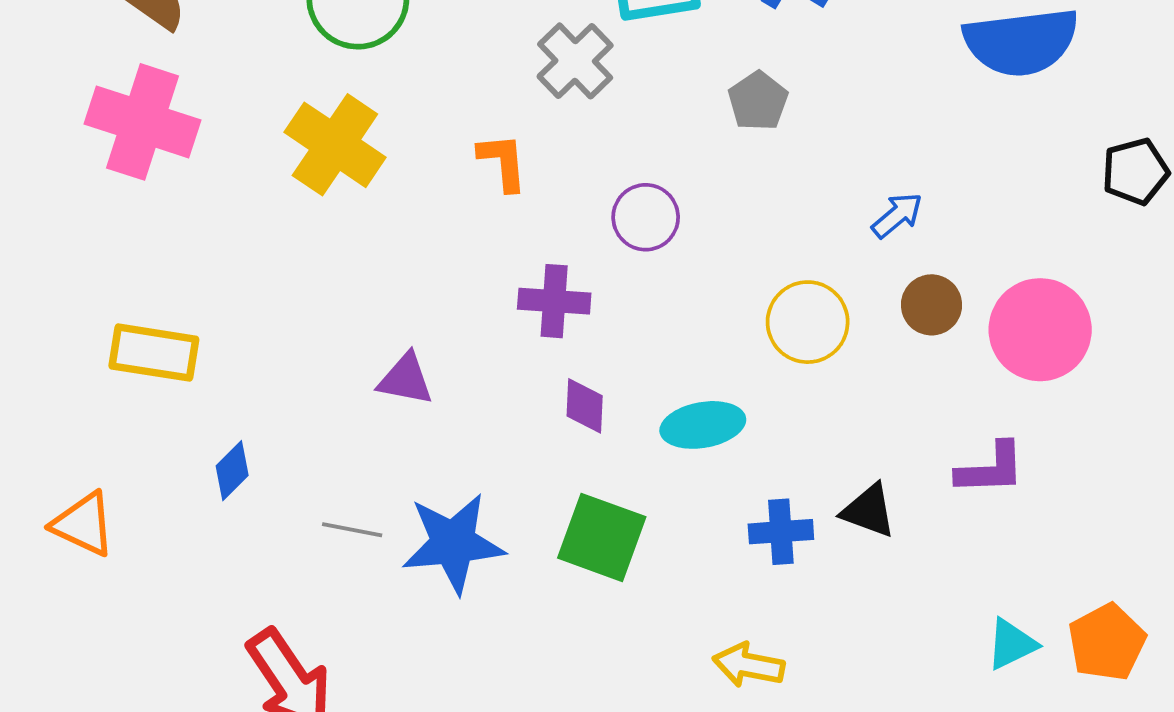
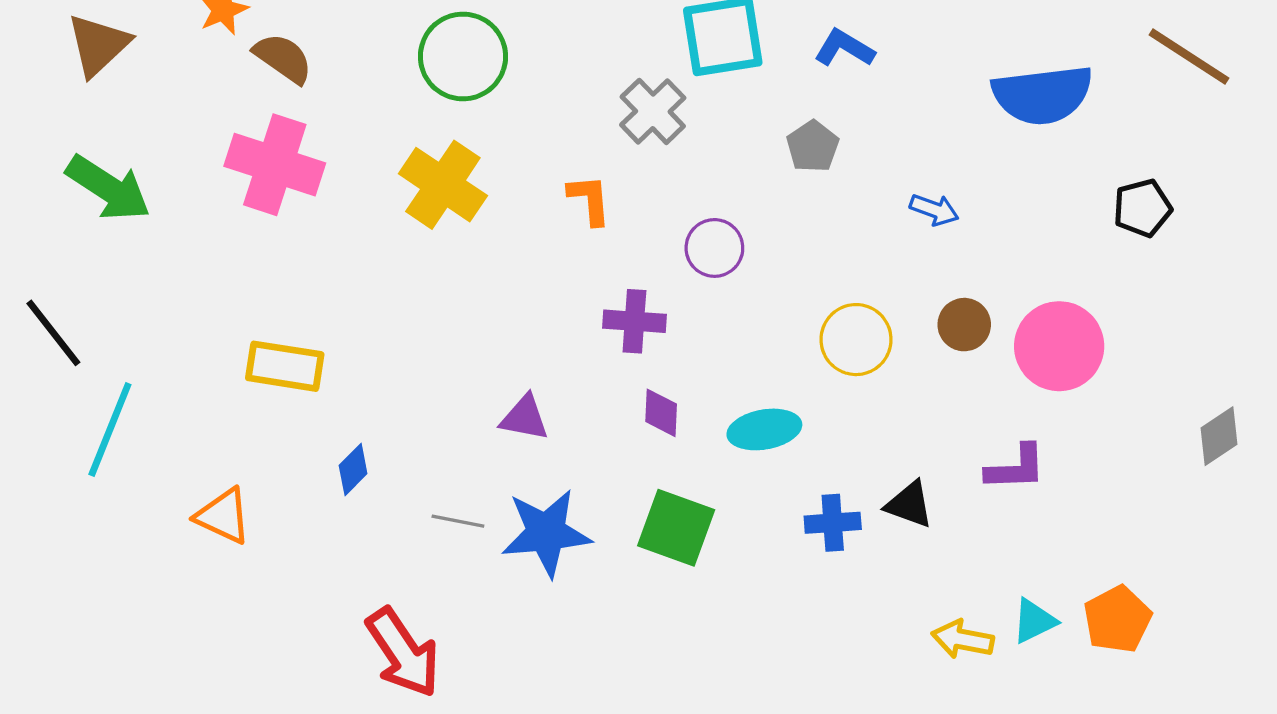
blue arrow: (897, 215) -> (934, 210), moved, turned 60
purple triangle: (405, 379) -> (525, 418), moved
yellow arrow: (749, 665) -> (963, 639), moved

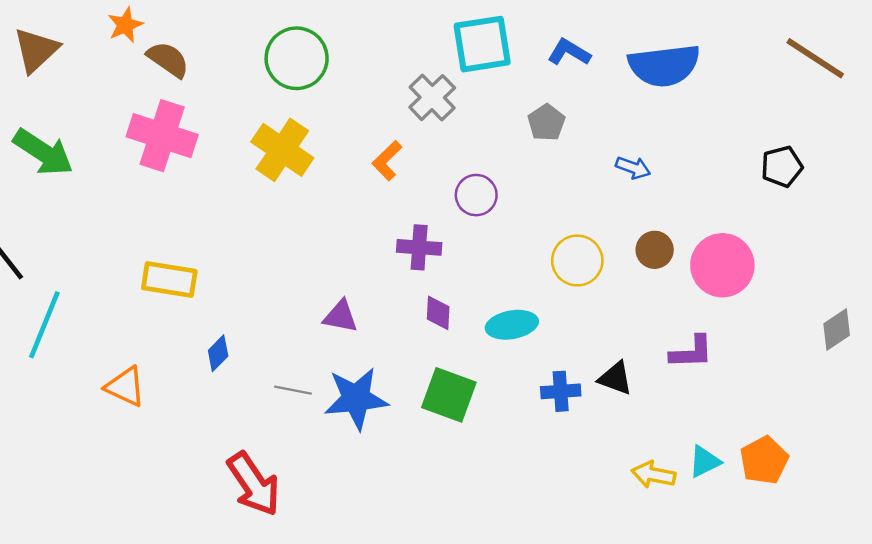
blue semicircle: (1042, 95) -> (664, 65), moved
orange L-shape: (590, 200) -> (387, 161), turned -129

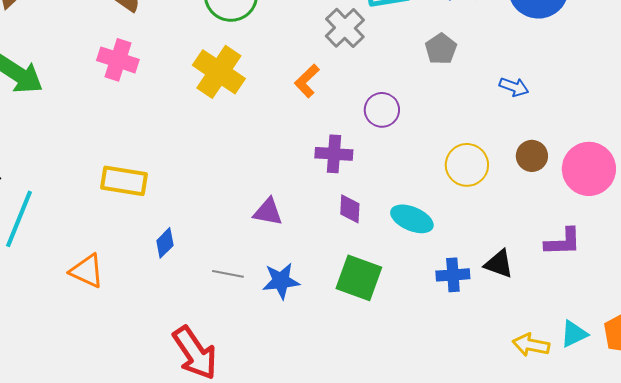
pink cross: (162, 136) -> (118, 60), size x0.7
cyan ellipse: (512, 325) -> (412, 219), turned 33
blue star: (356, 398) -> (281, 281), size x0.7

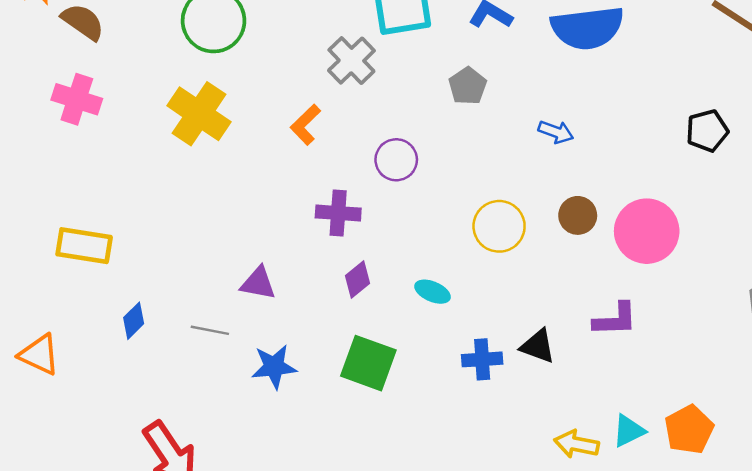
purple diamond: (350, 209) -> (358, 280), turned 48
cyan ellipse: (412, 219) -> (433, 292), size x0.7
gray line: (228, 274) -> (210, 330), moved

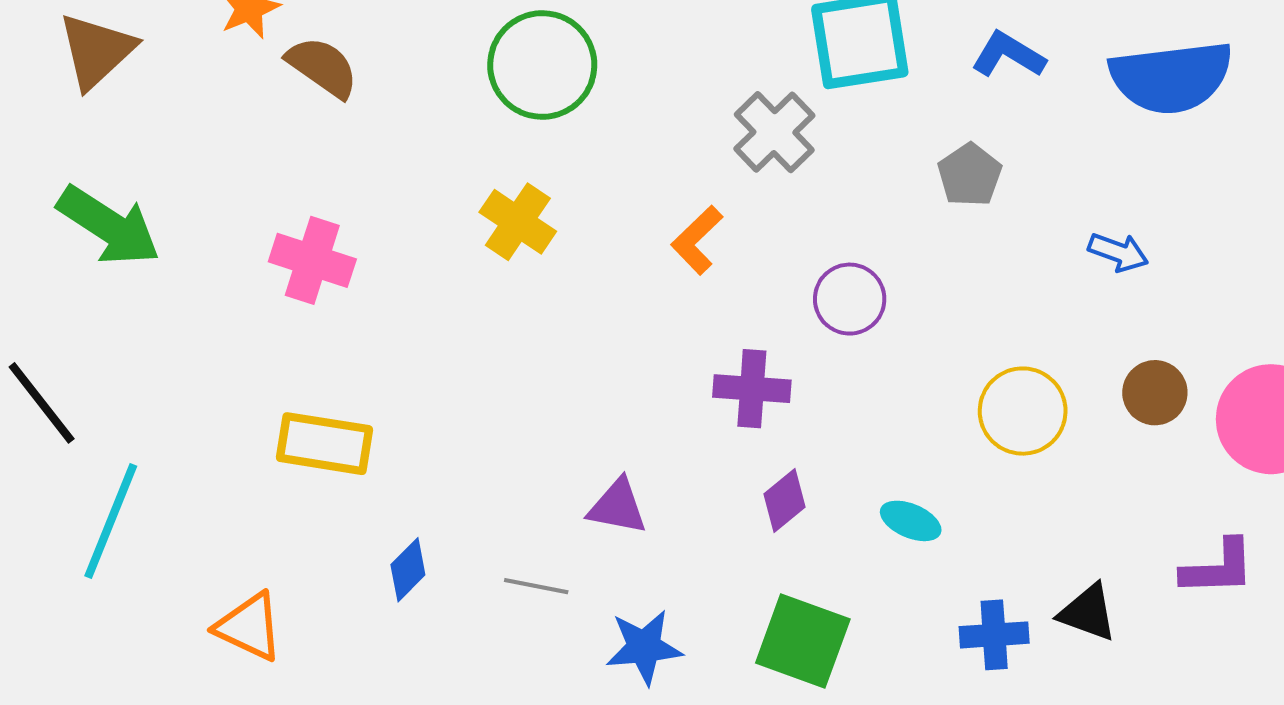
pink cross: (77, 99) -> (312, 260), moved
yellow cross: (199, 114) -> (518, 222), size x0.7

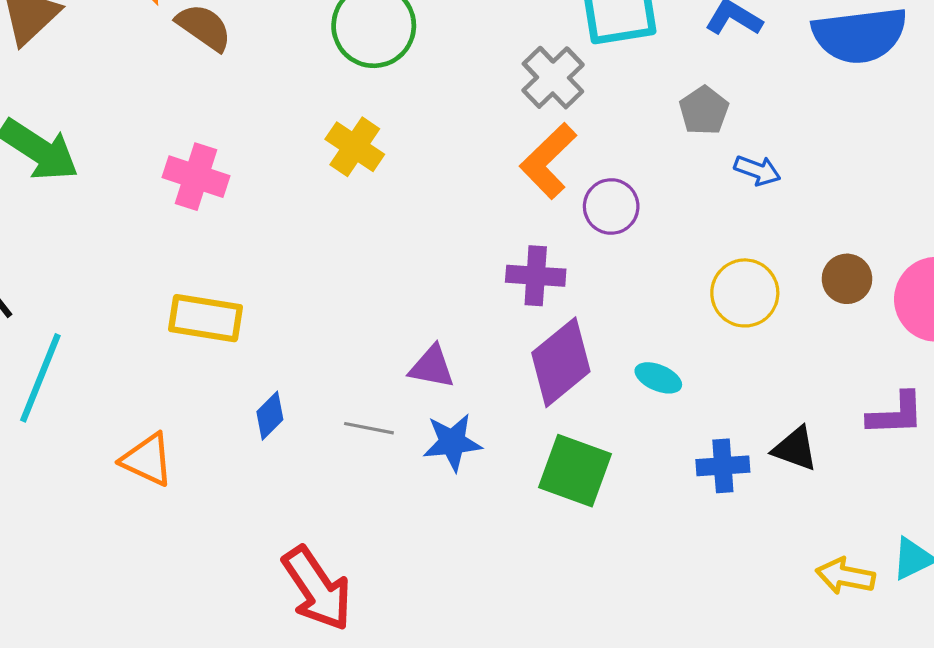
orange L-shape: (697, 240) -> (548, 161), moved, size x1.4
blue arrow: (1118, 252) -> (757, 170), moved
purple diamond: (784, 501) -> (561, 362), size x1.8
blue star: (644, 647) -> (452, 442), moved

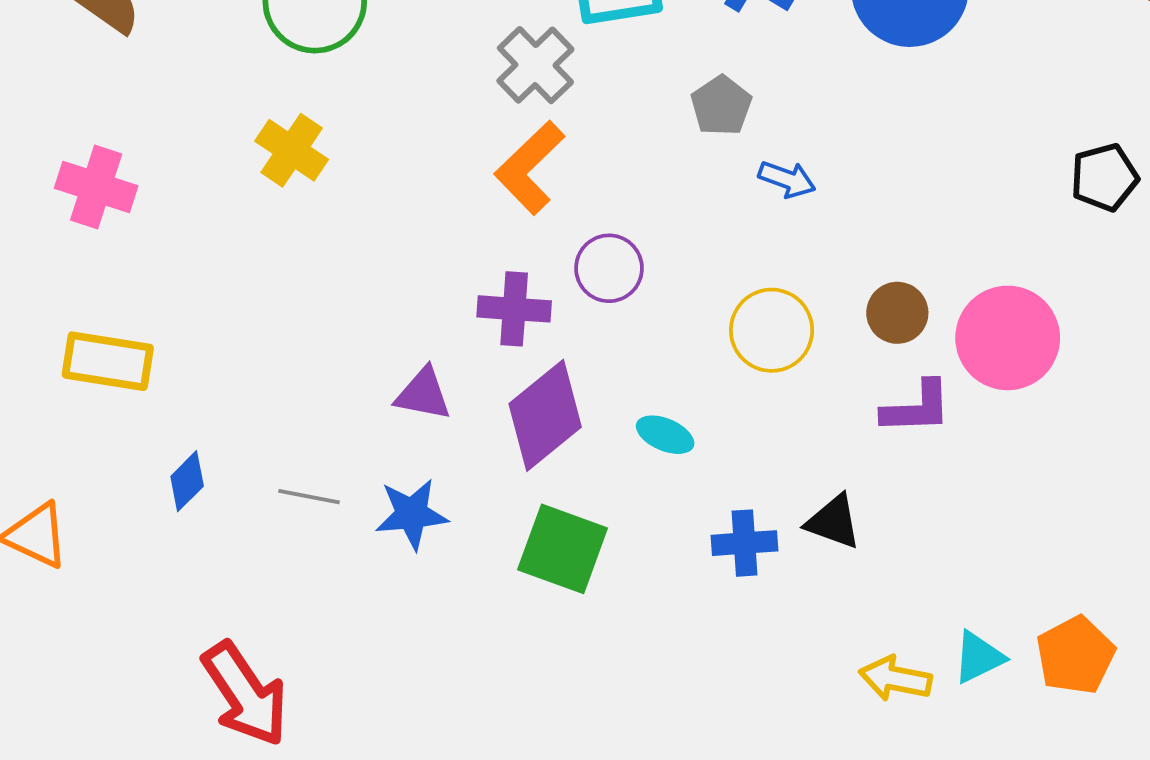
purple circle: (611, 206) -> (609, 268), moved
purple triangle: (432, 367) -> (423, 394), moved
purple L-shape: (896, 414) -> (917, 408), moved

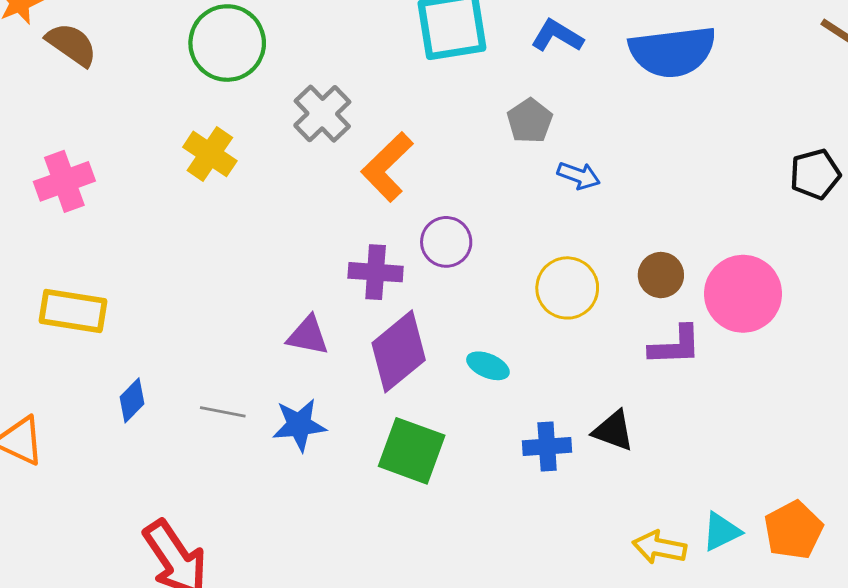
gray cross: (535, 65) -> (322, 114), moved
pink cross: (96, 187) -> (64, 181), turned -38

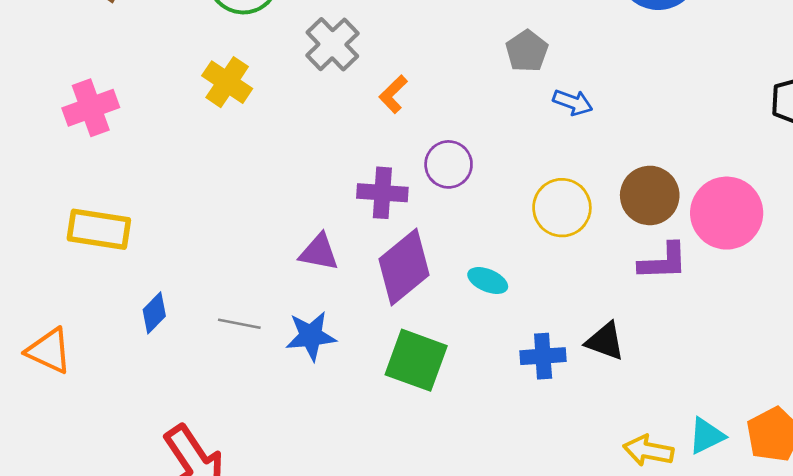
orange L-shape: (387, 167) -> (393, 94), size x0.6
brown circle: (661, 275) -> (650, 195), size x1.4

